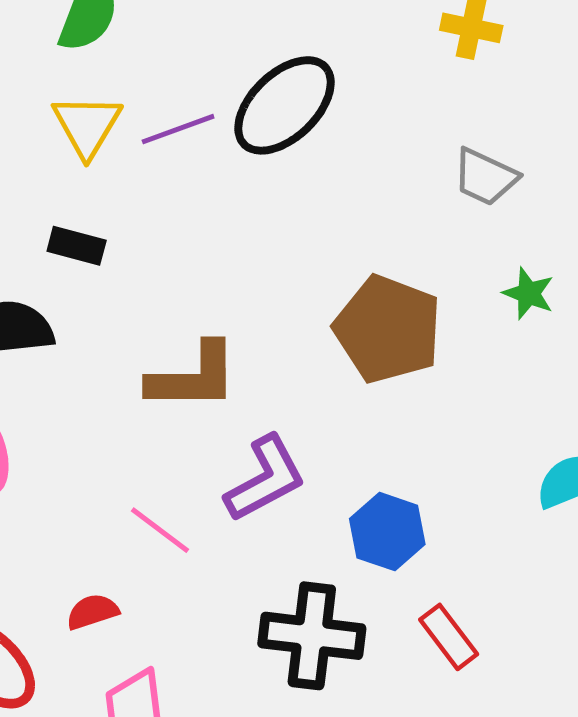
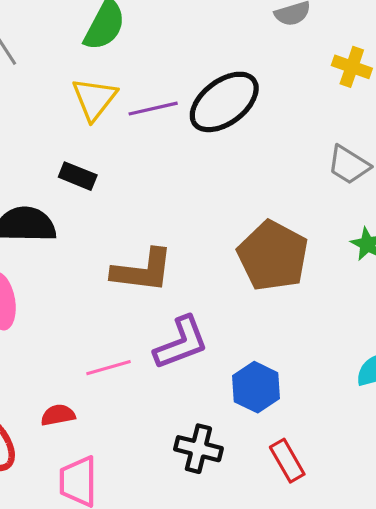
pink line: (160, 530) -> (109, 368), turned -60
black cross: (312, 636) -> (198, 449), size x0.7

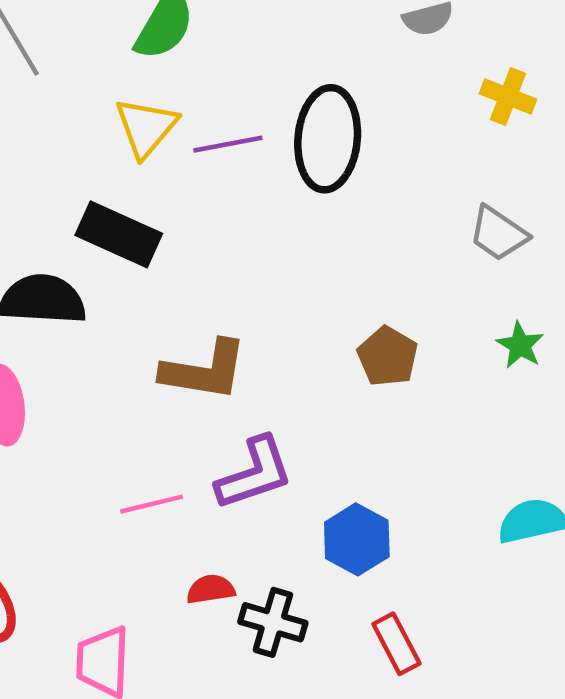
black ellipse: (224, 102) -> (328, 139), turned -50
black rectangle: (78, 176) -> (119, 234), size x1.6
brown pentagon: (273, 256) -> (388, 356), size x0.6
red semicircle: (58, 415) -> (211, 589), moved

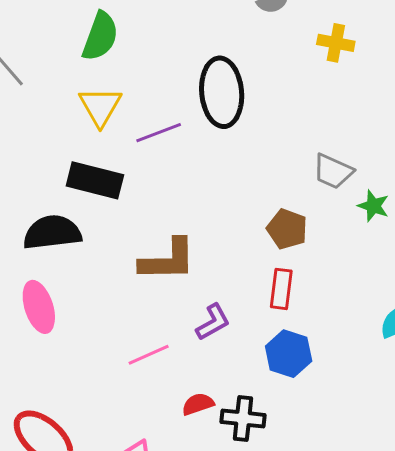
purple line: (228, 144) -> (159, 133), moved
gray trapezoid: (498, 233) -> (333, 171), moved
purple L-shape: (254, 473) -> (213, 322), size x0.7
red rectangle: (396, 644) -> (281, 289), moved, turned 45

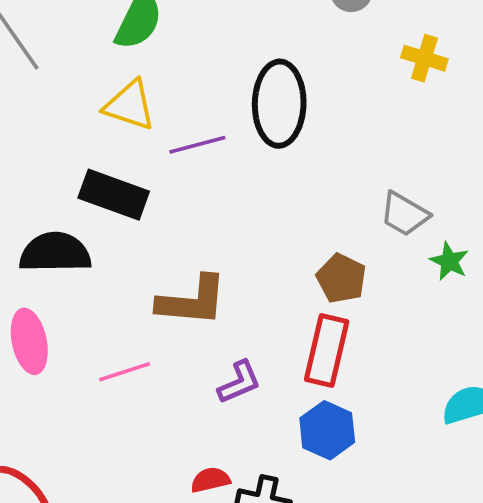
yellow triangle: (100, 106) -> (130, 105), turned -48
red rectangle: (281, 289) -> (327, 351), size x1.4
pink line: (149, 355) -> (125, 372), moved

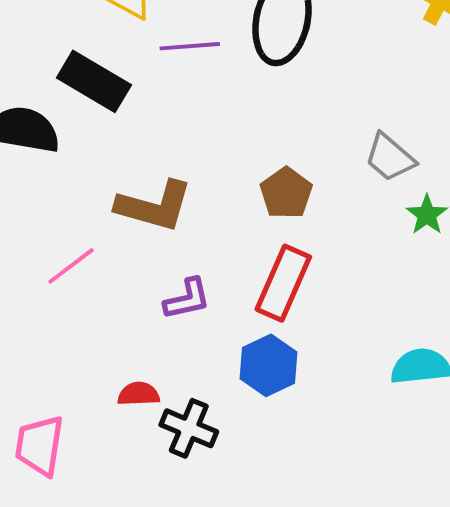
brown pentagon: (341, 278) -> (286, 193), moved
pink line: (125, 372) -> (71, 266), turned -30

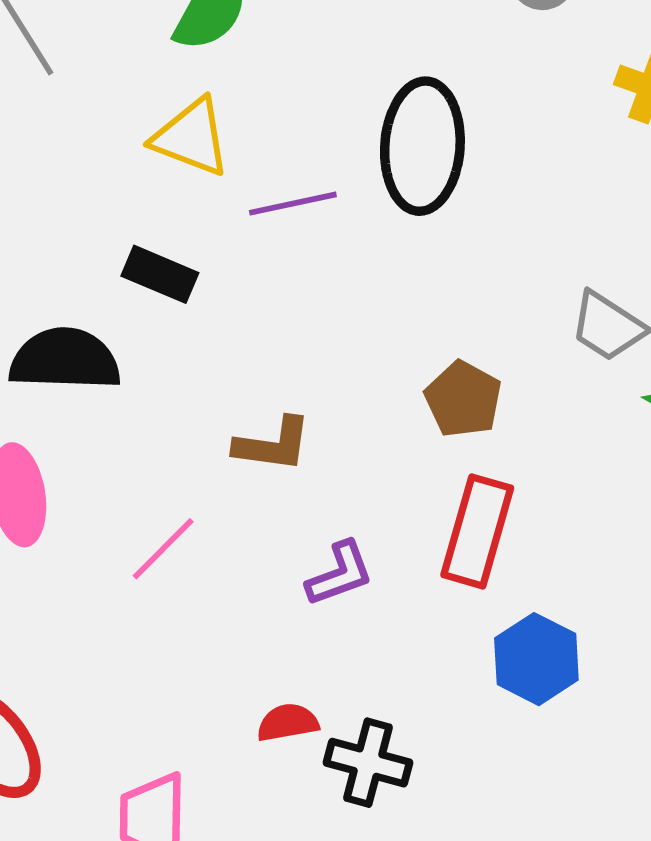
black rectangle: (94, 81) -> (160, 274), size x0.7
brown L-shape: (154, 206) -> (273, 444), size x0.7
blue hexagon: (269, 365) -> (536, 659), moved

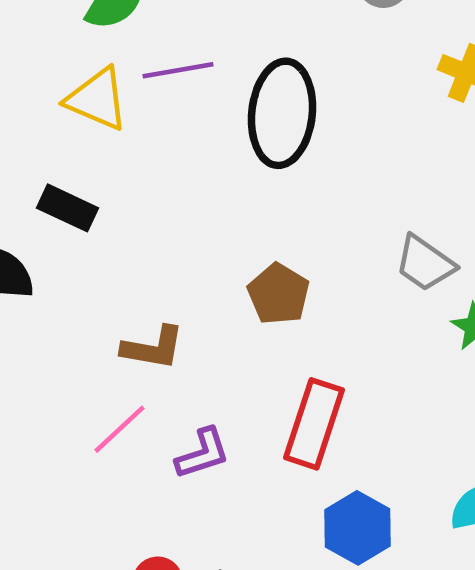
purple line: (293, 204) -> (178, 70), moved
brown pentagon: (463, 399) -> (279, 294), moved
pink line: (163, 549) -> (119, 429), moved

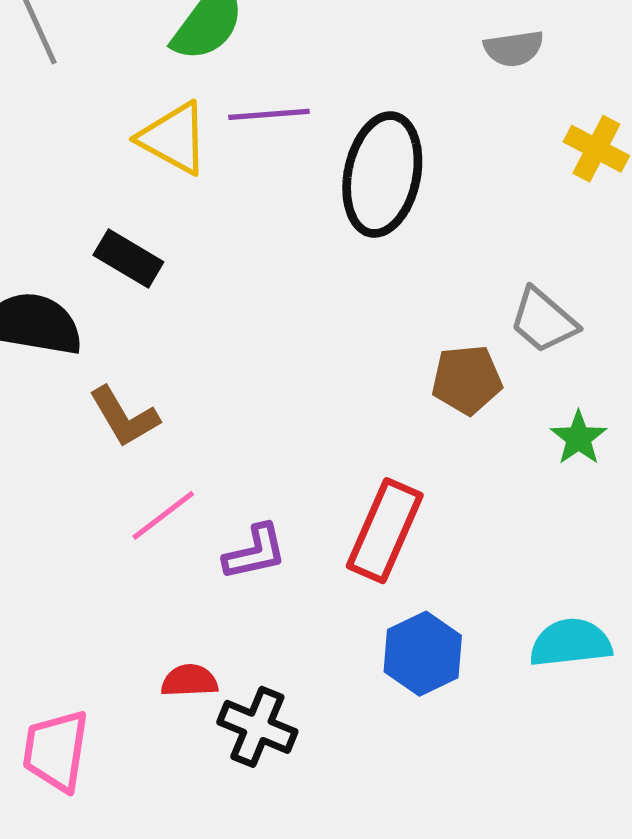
gray trapezoid: (425, 263) -> (543, 320), moved
brown pentagon: (279, 294) -> (467, 380), moved, turned 30
brown L-shape: (153, 348) -> (124, 417), moved, turned 44

